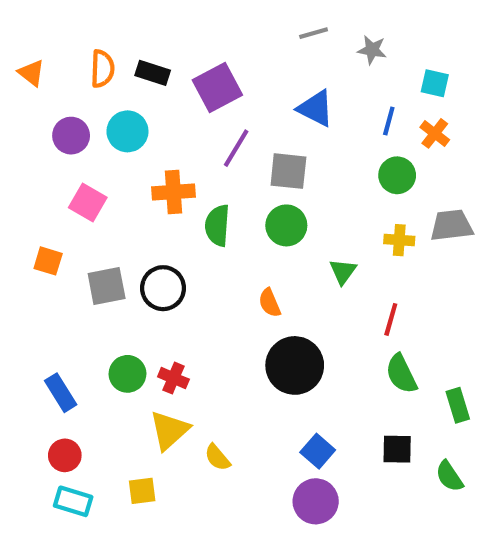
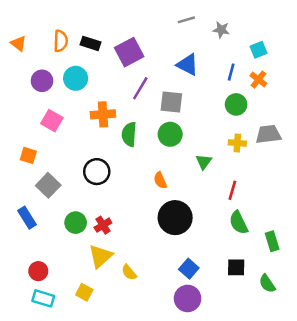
cyan square: (435, 83) -> (258, 50), turned -35
gray square: (107, 286) -> (48, 185), moved, turned -35
red cross: (173, 378) -> (103, 225), turned 35
blue rectangle: (61, 393) -> (27, 218), moved
yellow square: (142, 491) -> (84, 292), turned 35

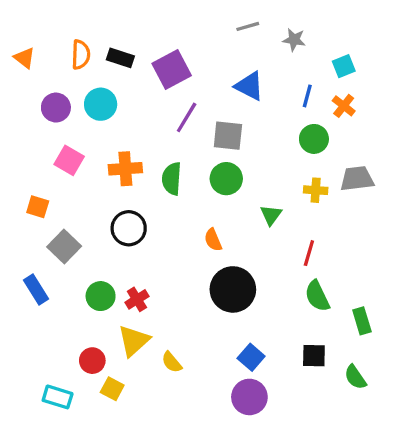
orange cross: (103, 114) -> (125, 169), moved
red circle: (38, 271) -> (92, 361), moved

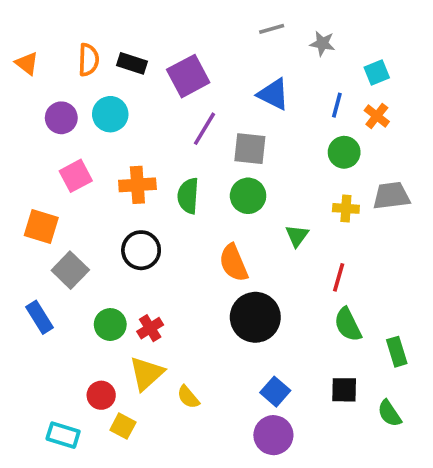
pink square: (69, 160) -> (76, 176), turned 32
orange square: (38, 207) -> (41, 227), size x1.4
orange semicircle: (213, 240) -> (234, 263), size x1.5

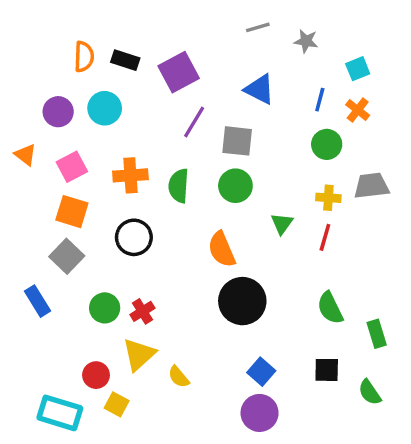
orange triangle: (27, 63) -> (25, 155), moved
orange square: (41, 227) -> (72, 212), moved
red line: (339, 277) -> (325, 237), moved
cyan rectangle: (63, 435) -> (60, 413), size x1.4

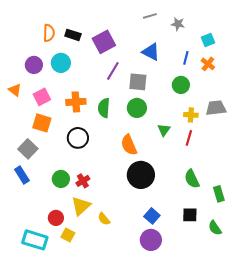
green circle: (327, 144) -> (181, 85), moved
gray square: (67, 256) -> (28, 149), moved

